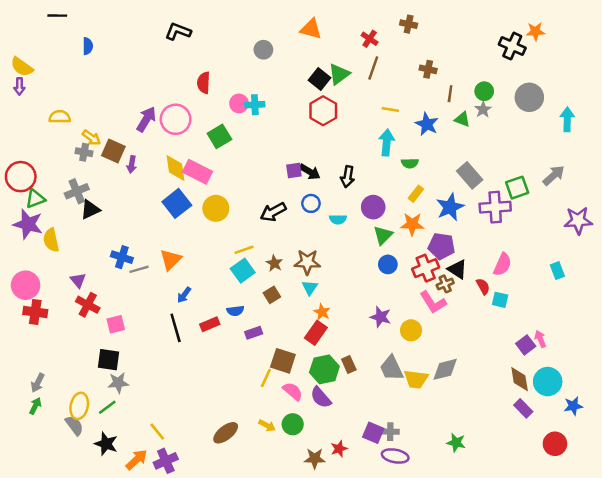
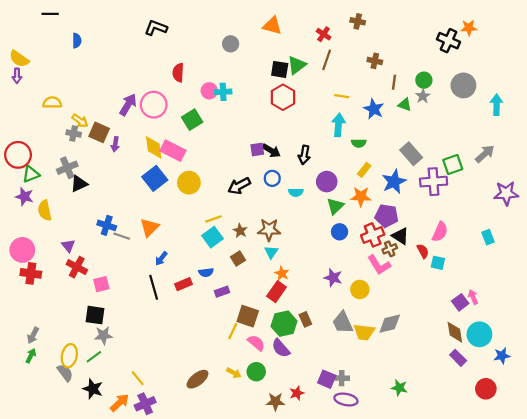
black square: (320, 79) -> (280, 69), turned -30
purple star: (28, 224) -> (24, 197), size x0.7
gray line: (139, 269) -> (122, 236), turned 35

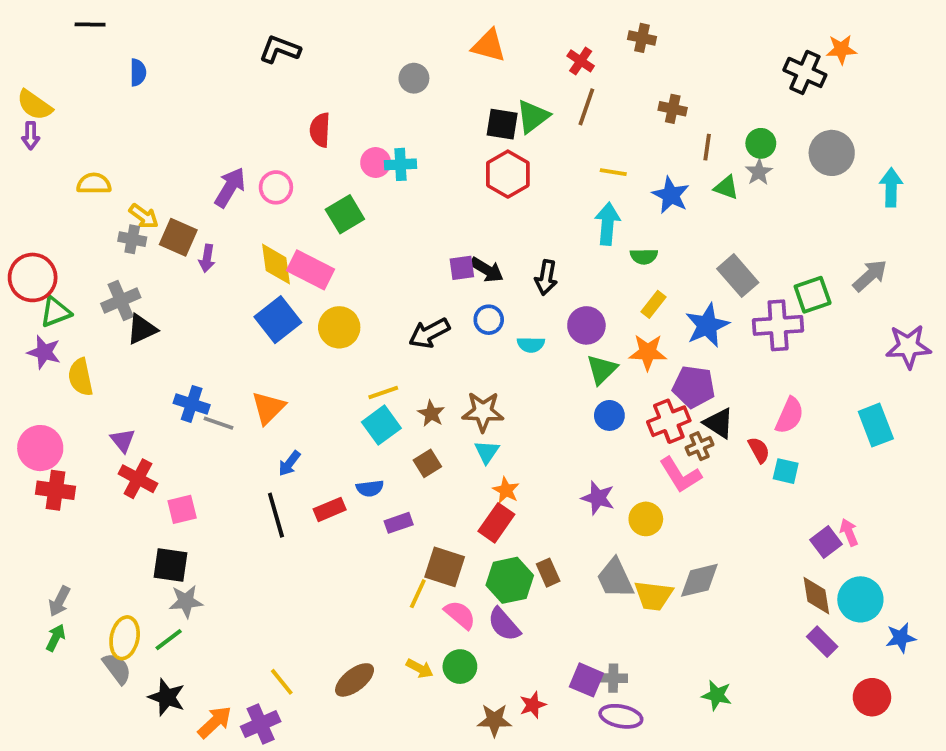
pink circle: (154, 105) -> (276, 187), size x0.7
cyan rectangle: (488, 237) -> (876, 425), size x1.5
yellow line: (138, 378) -> (282, 682), moved

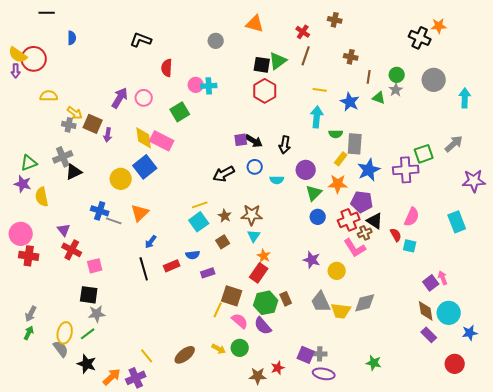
black L-shape: (280, 49) -> (141, 40), moved
gray rectangle: (738, 276) -> (355, 144), moved, turned 45
red circle: (33, 277) -> (34, 59), moved
yellow circle: (339, 327) -> (121, 179), moved

